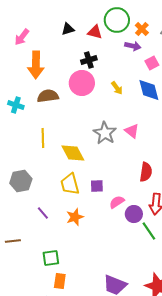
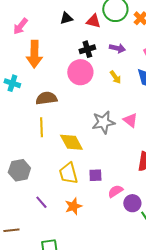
purple arrow: (133, 46) -> (117, 48), moved
brown semicircle: (48, 96) -> (46, 98), moved
cyan cross: (16, 105) -> (12, 83), moved
gray star: (105, 133) -> (103, 122), turned 30

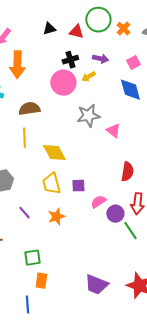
yellow arrow: (115, 77) -> (88, 77), moved, turned 96
gray star: (103, 122) -> (88, 116), moved

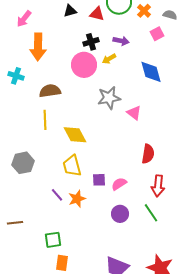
pink square: (133, 63) -> (157, 34), moved
purple square: (78, 186) -> (99, 180), moved
purple line: (24, 213) -> (57, 195), moved
purple circle: (115, 214) -> (120, 214), moved

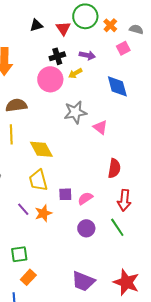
red triangle: (97, 14) -> (63, 28), turned 42
orange rectangle: (62, 263) -> (28, 277), turned 35

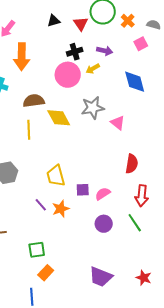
yellow diamond: (41, 149) -> (59, 118), moved
red star: (126, 282) -> (144, 278), size x0.6

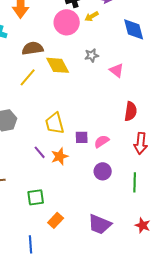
gray star: (93, 108) -> (92, 55), size x0.6
yellow line: (29, 130) -> (28, 77), turned 42
green line: (135, 223) -> (135, 182), moved, turned 36
orange rectangle: (46, 273) -> (56, 220), moved

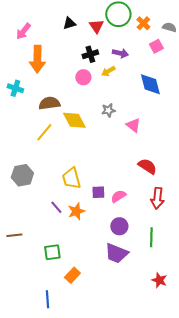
pink circle: (67, 22) -> (83, 77), size x0.6
red semicircle: (131, 111) -> (147, 166), turned -66
purple trapezoid: (100, 224) -> (116, 253), moved

